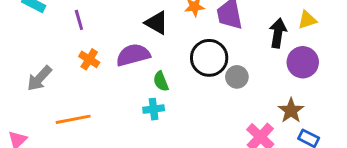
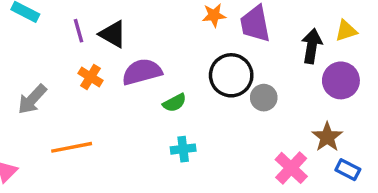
black triangle: (156, 23) -> (113, 34), moved
green semicircle: (161, 81) -> (175, 103), turned -96
cyan cross: (154, 109) -> (183, 149), moved

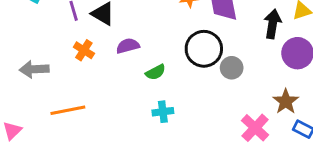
purple semicircle: (142, 72) -> (128, 46), size x0.7
gray arrow: (32, 99) -> (34, 69), turned 44

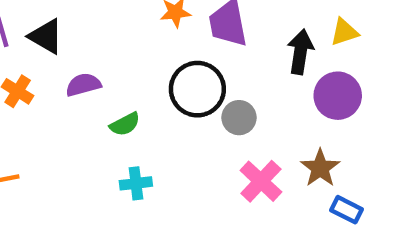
pink cross: (255, 128) -> (261, 181), moved

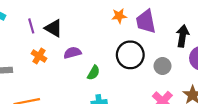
gray circle: (239, 118) -> (163, 66), moved
green semicircle: (125, 124) -> (94, 73), turned -32

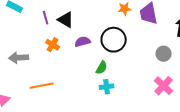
black circle: (130, 55) -> (114, 40), moved
green semicircle: (94, 73) -> (102, 68), moved

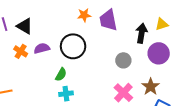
orange cross: (53, 45) -> (21, 51), moved

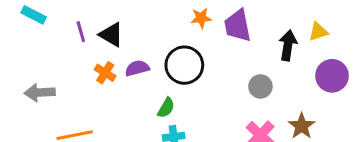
purple circle: (159, 53) -> (332, 76), moved

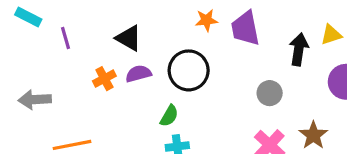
purple line: (81, 32) -> (66, 38), moved
black triangle: (111, 35) -> (129, 38), moved
orange cross: (105, 73) -> (104, 79), turned 30

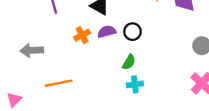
black circle: (189, 70) -> (132, 32), moved, size x0.6

